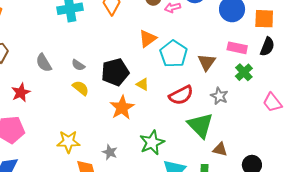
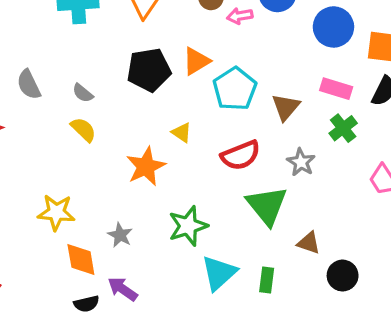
black pentagon: (115, 72) -> (149, 70), moved
brown triangle: (220, 149) -> (309, 243), moved

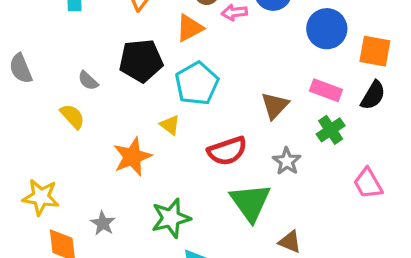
orange triangle: (196, 61) -> (190, 28), moved
cyan pentagon: (235, 89) -> (197, 83), moved
gray semicircle: (83, 93) -> (88, 81), moved

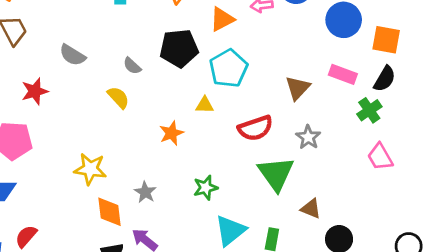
gray semicircle: (21, 68) -> (73, 55), turned -36
yellow triangle: (170, 125) -> (205, 105), turned -36
green cross: (331, 130) -> (369, 110), moved
orange star: (132, 157) -> (171, 133), size x0.7
green star: (171, 218) -> (206, 188), size x0.7

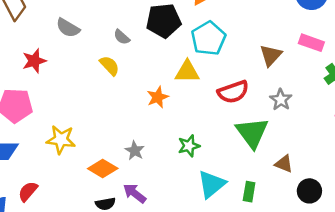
yellow triangle: (205, 105) -> (187, 72), size x1.5
yellow star: (90, 169) -> (61, 140), moved
orange diamond: (110, 212) -> (103, 168), turned -52

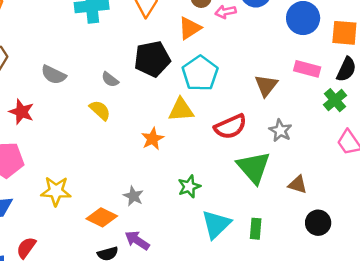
red star: (34, 61) -> (21, 112), turned -30
brown triangle: (284, 164) -> (298, 185), moved

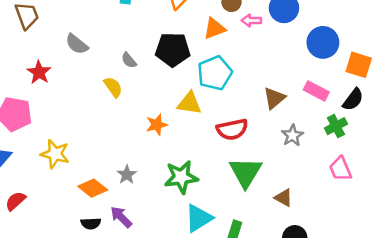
gray star: (280, 131) -> (292, 135), moved
green star: (189, 186) -> (181, 177), size x1.5

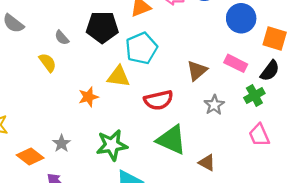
green triangle: (246, 172) -> (171, 140), turned -36

